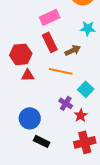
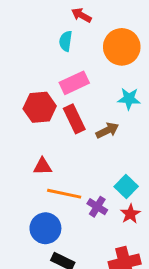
red hexagon: (21, 54) -> (40, 107), moved
orange line: (61, 71) -> (64, 194), moved
red star: (81, 115) -> (130, 214), moved

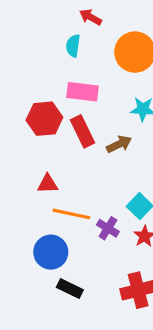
pink rectangle: (74, 83) -> (83, 92), turned 32

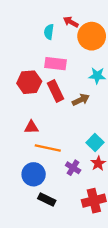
red arrow: (90, 17) -> (71, 22), moved
purple cross: (108, 228) -> (73, 168), moved

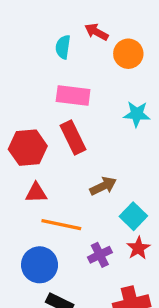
orange circle: (92, 36) -> (128, 54), size x0.7
red hexagon: (29, 82) -> (28, 148), moved
brown arrow: (81, 100) -> (103, 186), moved
purple cross: (73, 168) -> (100, 255), turned 32

